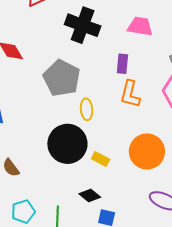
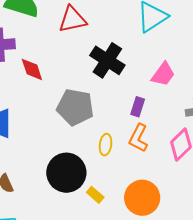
pink trapezoid: (140, 26) -> (163, 74), turned 104
gray pentagon: (62, 78) -> (75, 107), turned -30
yellow ellipse: (87, 109) -> (106, 145), moved

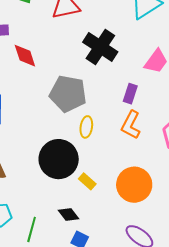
yellow ellipse: (106, 145) -> (86, 127), moved

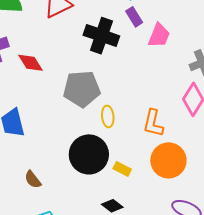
purple rectangle: (130, 94) -> (134, 17), moved, turned -36
orange L-shape: (131, 125) -> (153, 123), moved

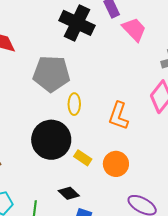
pink trapezoid: (159, 36) -> (134, 29), turned -72
orange circle: (168, 160) -> (116, 164), moved, size x0.7

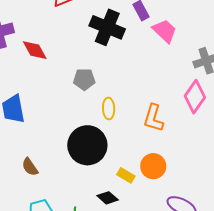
gray pentagon: (51, 74) -> (84, 79), size x0.6
yellow rectangle: (83, 158) -> (126, 175), moved

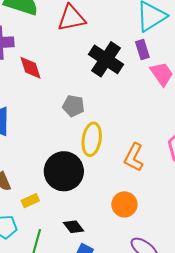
yellow ellipse: (109, 108) -> (92, 139), size x1.5
yellow rectangle: (126, 175) -> (30, 201), moved, turned -66

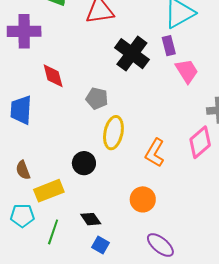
red diamond: (31, 68) -> (53, 76), moved
black circle: (64, 171) -> (84, 163), size x0.6
yellow rectangle: (30, 201) -> (49, 191), size x1.6

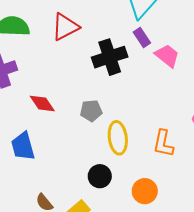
black cross: (132, 54) -> (110, 57), turned -36
orange circle: (143, 199) -> (145, 191), moved

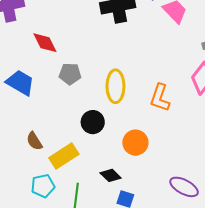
gray pentagon: (91, 111) -> (70, 74), moved
blue trapezoid: (23, 146) -> (20, 83), turned 128

